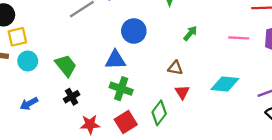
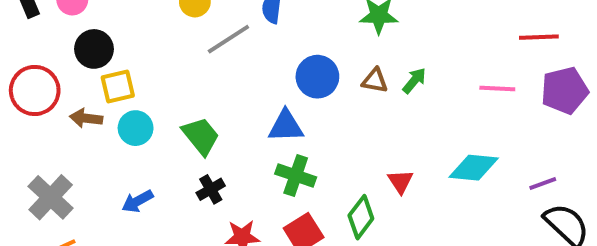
brown triangle: (175, 68) -> (375, 81), moved

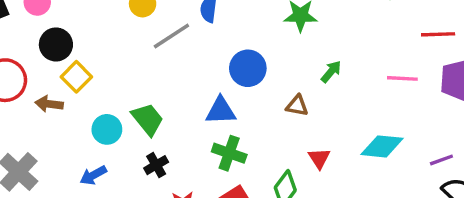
brown triangle: (375, 81) -> (297, 106), moved
yellow square: (118, 87) -> (76, 77), turned -32
cyan circle: (136, 128) -> (107, 129), moved

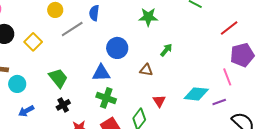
red line: (438, 34) -> (229, 28), turned -36
yellow square: (76, 77) -> (33, 42), moved
pink line: (402, 78) -> (227, 77), moved, turned 66
cyan circle: (107, 129) -> (17, 84), moved
purple line: (441, 160) -> (219, 102), moved

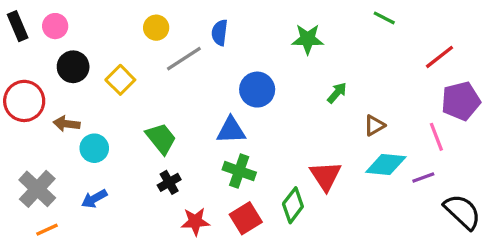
brown triangle: (146, 70) -> (374, 125), moved, turned -40
red triangle: (159, 101) -> (326, 176), size x1.5
blue arrow: (26, 111) -> (94, 199), moved

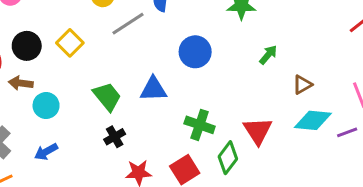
black circle: (73, 67) -> (27, 46), moved
blue triangle: (231, 130) -> (153, 89), moved
green cross: (239, 171) -> (200, 125), moved

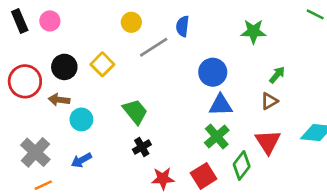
brown triangle: (302, 85) -> (269, 101), moved
blue triangle: (153, 89) -> (221, 105), moved
green cross: (200, 125) -> (217, 137), turned 30

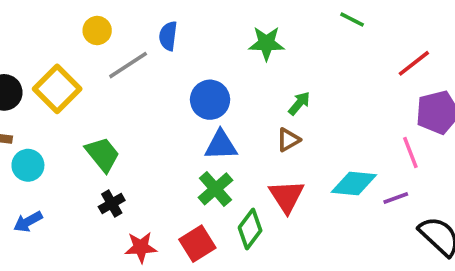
yellow square: (102, 64) -> (57, 89), size x1.4

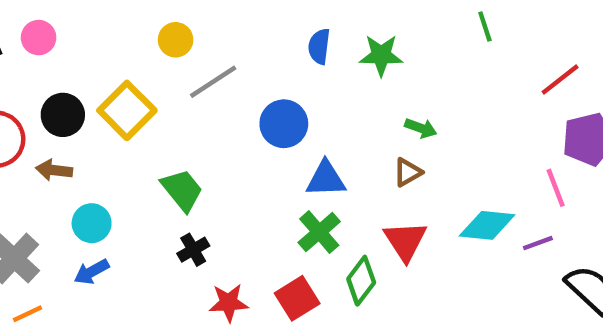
green line: (352, 20) -> (485, 27), turned 45
blue semicircle: (168, 36) -> (319, 46), moved
blue circle: (210, 100) -> (284, 124), moved
green arrow: (299, 103) -> (421, 128), turned 70
cyan circle: (28, 165) -> (92, 223), moved

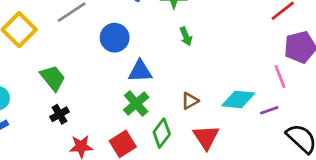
green arrow: (421, 128) -> (186, 36), moved, turned 48
brown triangle: (408, 172) -> (190, 101), moved
red triangle: (405, 241) -> (206, 137), moved

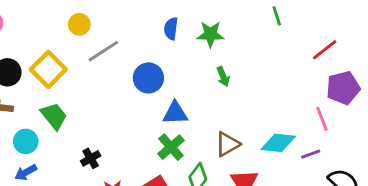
green trapezoid: (53, 78) -> (54, 116), moved
brown triangle: (190, 101) -> (227, 144), size x1.4

